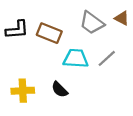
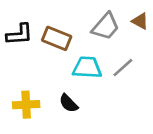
gray trapezoid: (92, 23) -> (106, 26), turned -85

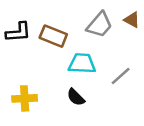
gray line: (123, 68) -> (121, 76), moved
black semicircle: (69, 103) -> (76, 97), moved

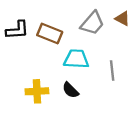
gray line: (121, 76) -> (112, 71), turned -54
yellow cross: (25, 98) -> (37, 91), moved

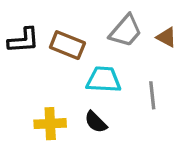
brown triangle: (122, 18) -> (166, 37), moved

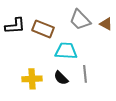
gray trapezoid: (126, 31) -> (80, 20), turned 95
gray line: (152, 95) -> (85, 74), moved

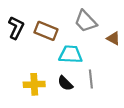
brown triangle: (106, 24) -> (113, 38), moved
black L-shape: (15, 26) -> (16, 28), turned -60

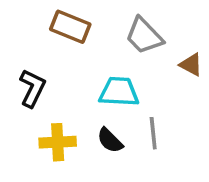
black L-shape: (16, 28) -> (32, 88), moved
brown rectangle: (46, 31) -> (70, 27), moved

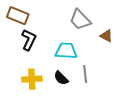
brown rectangle: (70, 27) -> (18, 16), moved
black L-shape: (32, 88) -> (29, 40), moved

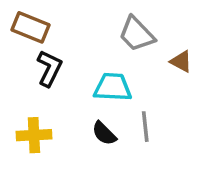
yellow cross: (32, 79) -> (34, 135), moved

